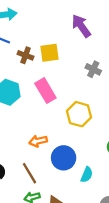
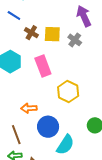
gray cross: (93, 69) -> (75, 40), moved
cyan semicircle: (87, 175) -> (65, 145), size x1.5

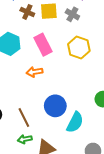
yellow hexagon: (68, 92) -> (79, 48), moved
orange arrow: (29, 108) -> (34, 72), moved

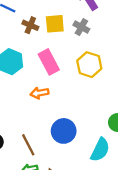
cyan semicircle: (75, 122) -> (100, 150), moved

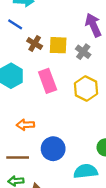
orange arrow: (39, 93) -> (25, 125), moved
brown line: (28, 145) -> (18, 157), turned -70
cyan semicircle: (100, 150) -> (86, 171), turned -130

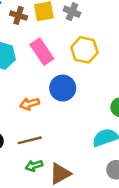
blue circle: (53, 149) -> (63, 88), moved

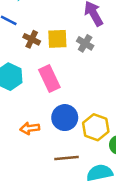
yellow hexagon: (84, 50) -> (96, 127), moved
brown line: (30, 140) -> (66, 158), moved

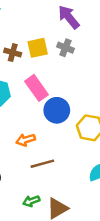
blue circle: (65, 118) -> (57, 110), moved
brown line: (66, 158) -> (42, 164), moved

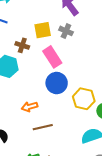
brown cross: (13, 53) -> (22, 45), moved
pink rectangle: (37, 88) -> (52, 57), moved

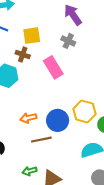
yellow square: (43, 30) -> (32, 36), moved
blue circle: (57, 83) -> (58, 120), moved

